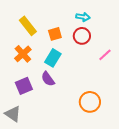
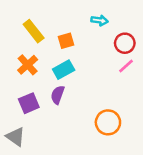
red circle: (82, 36) -> (125, 43), moved
cyan rectangle: (53, 58) -> (64, 70), turned 30
purple semicircle: (48, 79) -> (58, 95), turned 56

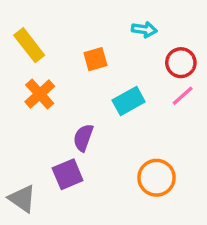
yellow rectangle: (34, 31) -> (29, 45), moved
cyan rectangle: (64, 70) -> (129, 101), moved
purple square: (29, 103) -> (68, 174), moved

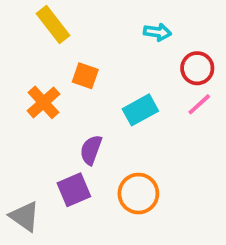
yellow rectangle: (29, 45) -> (53, 25), moved
orange square: (95, 59) -> (85, 76), moved, turned 35
orange circle: (156, 178) -> (138, 194), moved

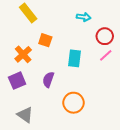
cyan rectangle: (140, 110) -> (75, 58), turned -54
purple square: (74, 190) -> (17, 81), moved
gray triangle: (25, 216) -> (25, 115), moved

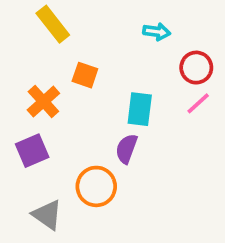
purple semicircle: (48, 80) -> (126, 149), moved
orange circle: (73, 103) -> (96, 186), moved

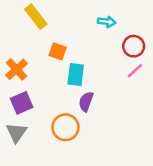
orange cross: (43, 102) -> (16, 69), moved
cyan rectangle: (140, 109) -> (76, 75), moved
gray triangle: (47, 215) -> (16, 132), moved, turned 30

